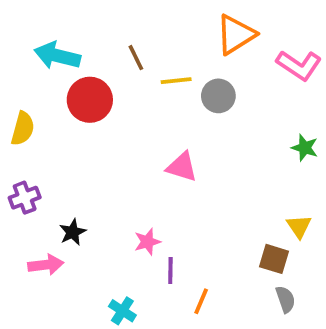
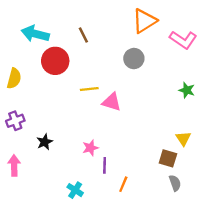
yellow line: (176, 81) -> (89, 89), moved
pink arrow: (46, 265) -> (14, 165), moved, turned -84

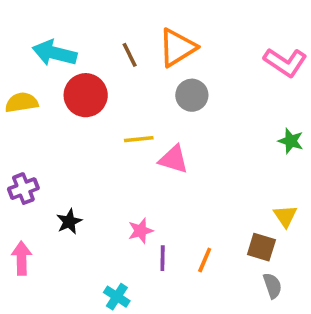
orange triangle: (144, 21) -> (177, 48), moved
gray circle: (134, 59) -> (192, 95), moved
yellow semicircle: (14, 78) -> (22, 103), moved, turned -114
orange line: (123, 184) -> (205, 260), moved

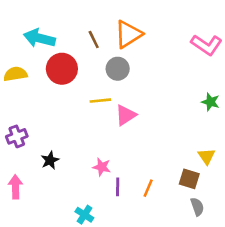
gray circle: (192, 95) -> (118, 69), moved
pink triangle: (174, 159) -> (126, 115), turned -50
pink star: (141, 231) -> (102, 167), turned 30

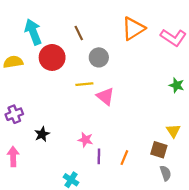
orange triangle: (128, 34) -> (133, 29), moved
cyan arrow: (39, 38) -> (33, 32), turned 55
pink triangle: (126, 115) -> (105, 96), turned -48

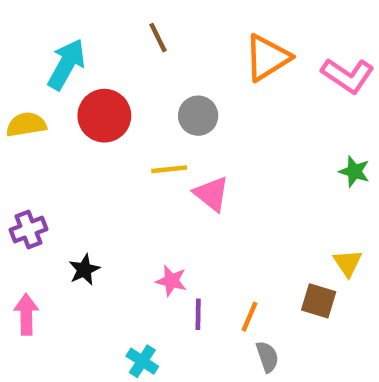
cyan arrow: (33, 32) -> (66, 64), turned 50
brown line: (79, 33) -> (158, 38), moved
gray semicircle: (166, 173) -> (267, 357), moved

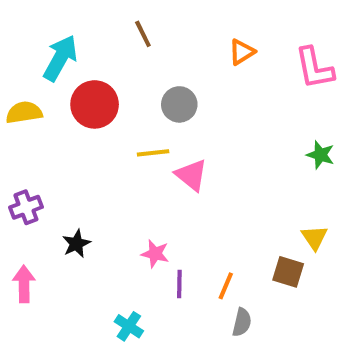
orange triangle: (267, 58) -> (242, 52), size x0.6
pink L-shape: (348, 75) -> (314, 68), turned 45
gray semicircle: (267, 357) -> (242, 322), turned 32

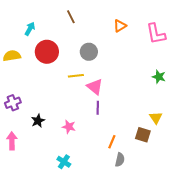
cyan arrow: (60, 58) -> (30, 29), size x0.6
pink star: (155, 254) -> (69, 127), moved
purple line: (179, 284) -> (98, 108), moved

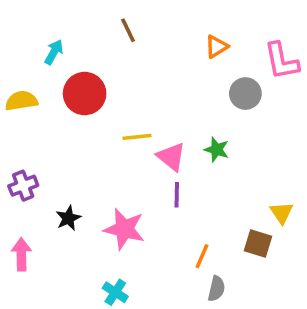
gray circle: (89, 52) -> (245, 94), moved
green star: (159, 77) -> (216, 150), moved
pink star: (69, 127) -> (124, 229), size x1.6

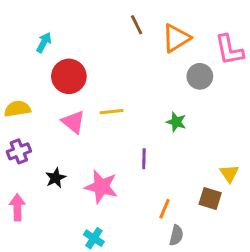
brown line: (128, 30) -> (137, 25), moved
orange triangle: (216, 47) -> (176, 38), size x1.5
yellow semicircle: (21, 101) -> (17, 109), moved
pink triangle: (171, 157) -> (73, 122), moved

